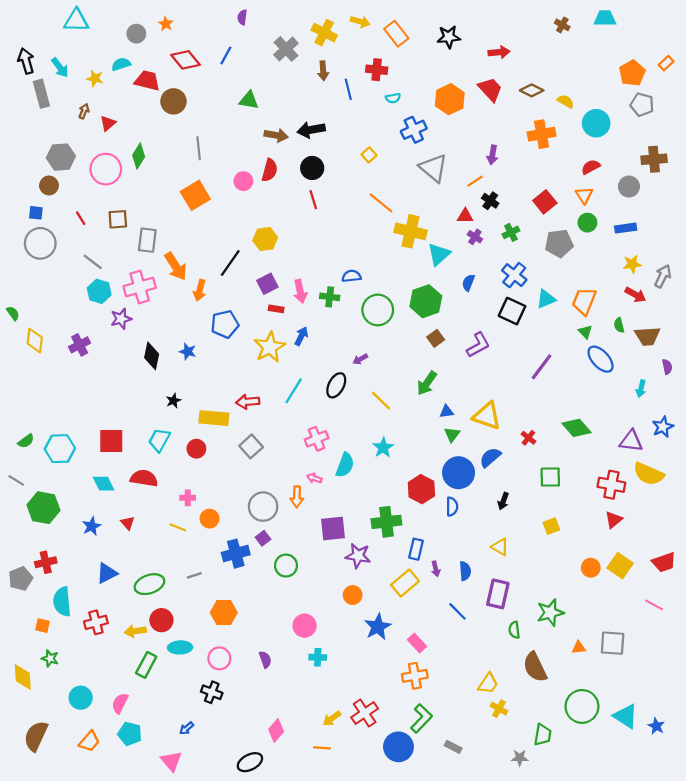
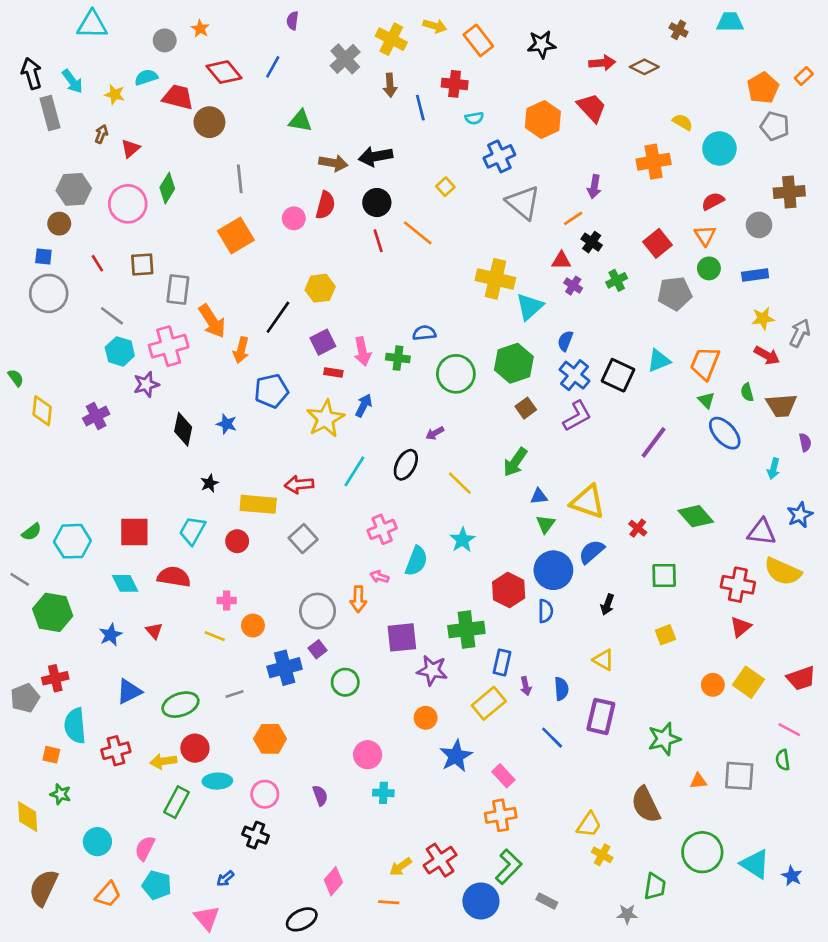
brown diamond: (532, 90) -> (644, 67), moved
orange line: (381, 203) -> (418, 233), moved
blue cross: (514, 275) -> (574, 375), moved
green semicircle: (514, 630) -> (783, 760), moved

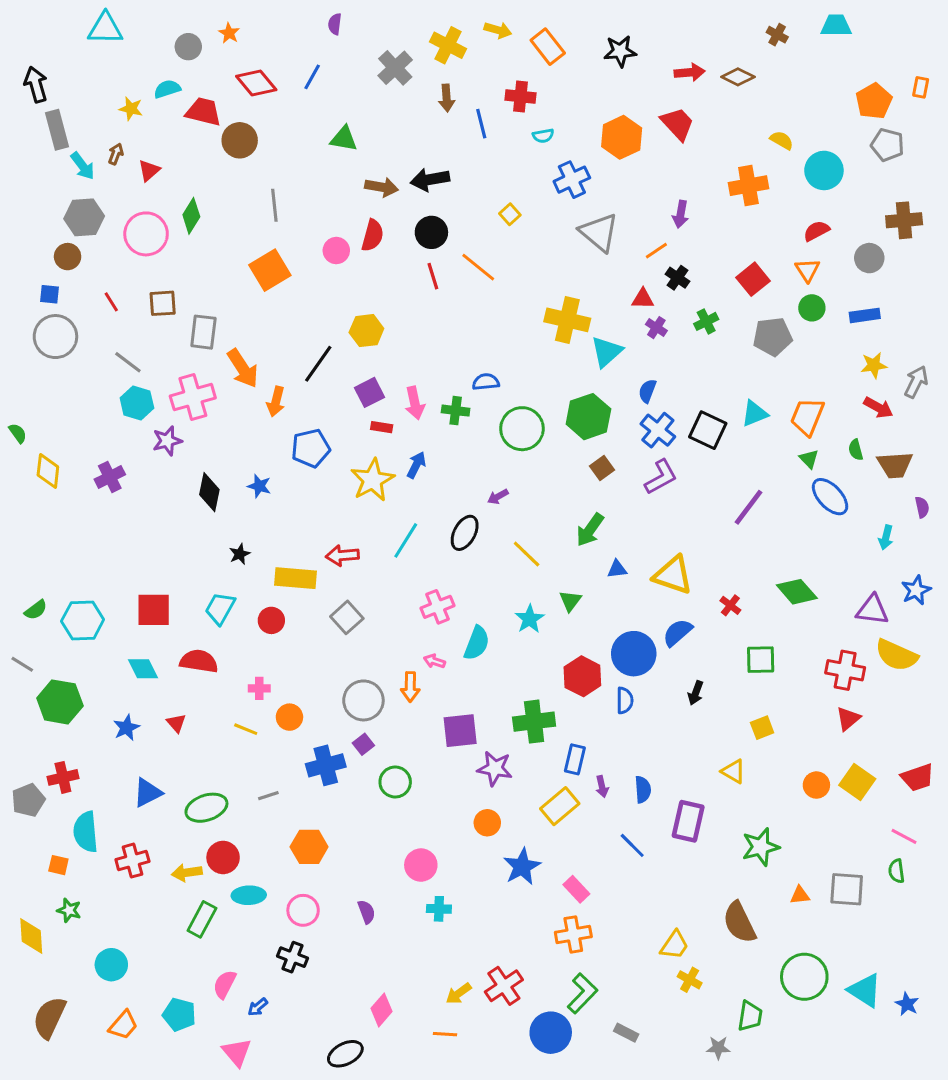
orange rectangle: (804, 76) -> (921, 87), turned -36
cyan arrow: (72, 81) -> (83, 166), moved
green triangle: (546, 524) -> (570, 601), moved
yellow triangle: (603, 660) -> (733, 771), moved
pink semicircle: (145, 848) -> (225, 984), moved

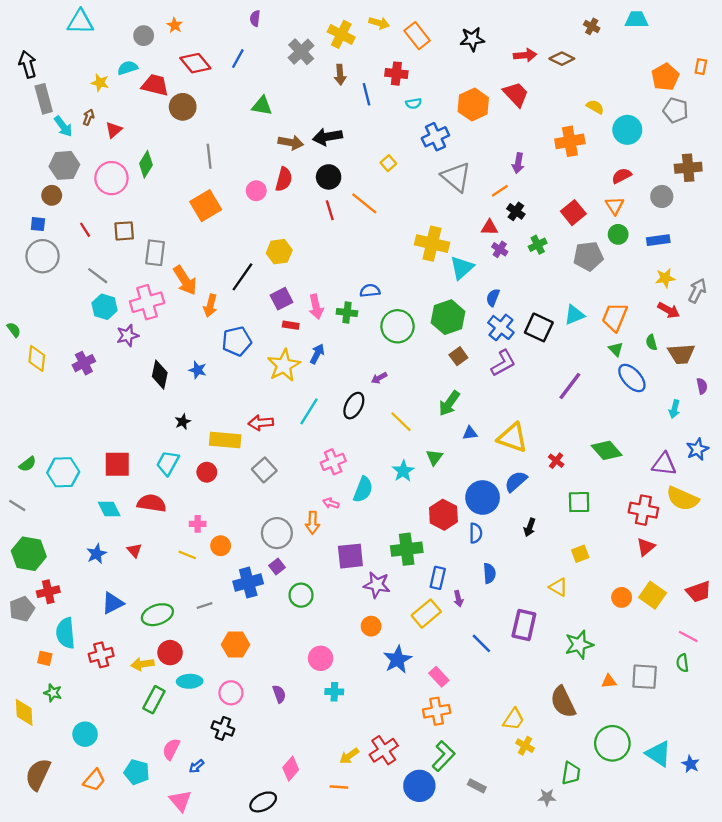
green hexagon: (60, 702) -> (29, 554), moved
blue semicircle: (643, 790) -> (489, 573), moved

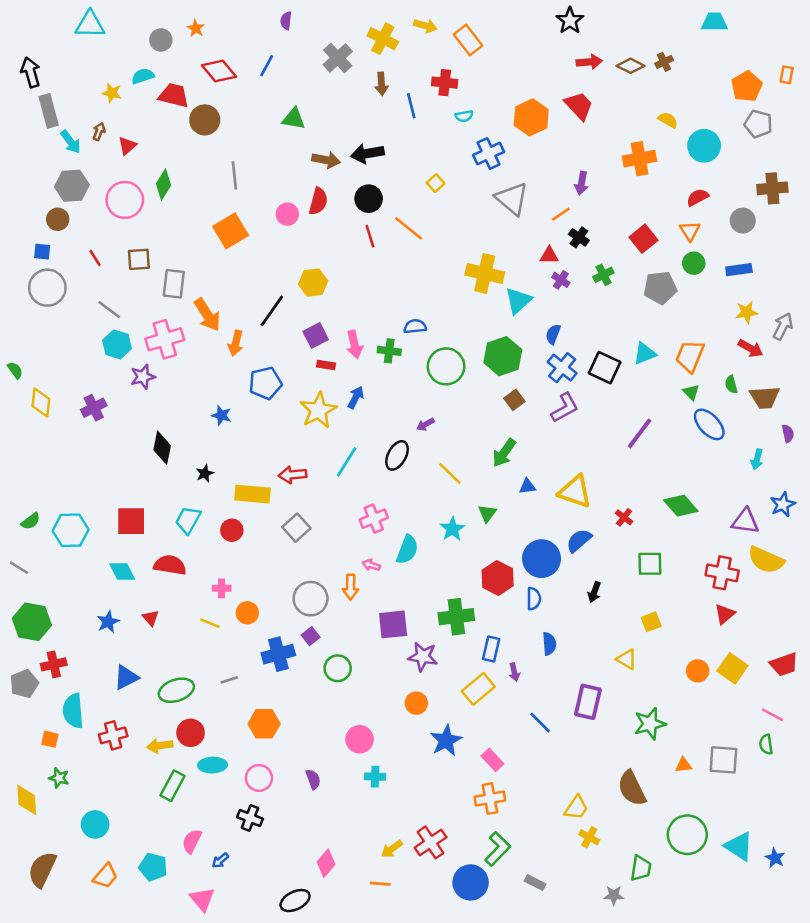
brown cross: (592, 26) -> (664, 62), moved, turned 35
black star: (472, 39) -> (570, 21), moved, turned -30
black diamond: (160, 375) -> (162, 448), moved

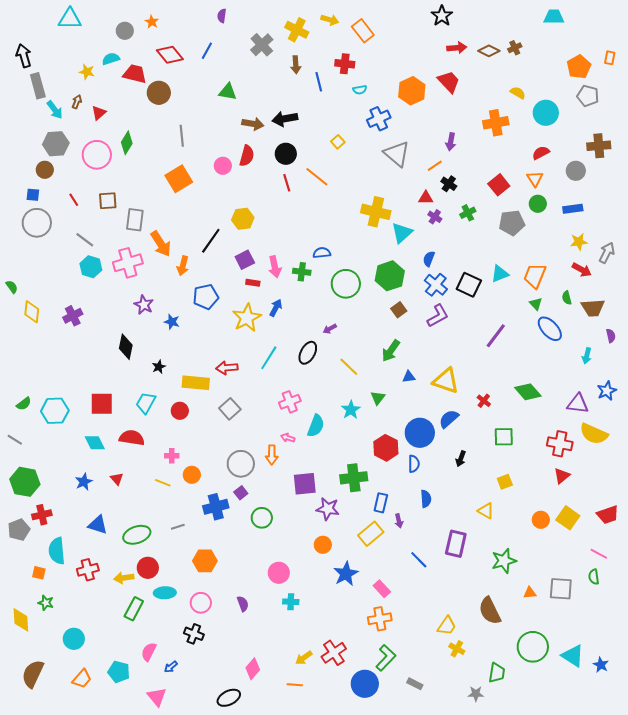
purple star: (143, 377) -> (144, 305), moved, turned -30
blue triangle: (126, 677) -> (98, 525), turned 45

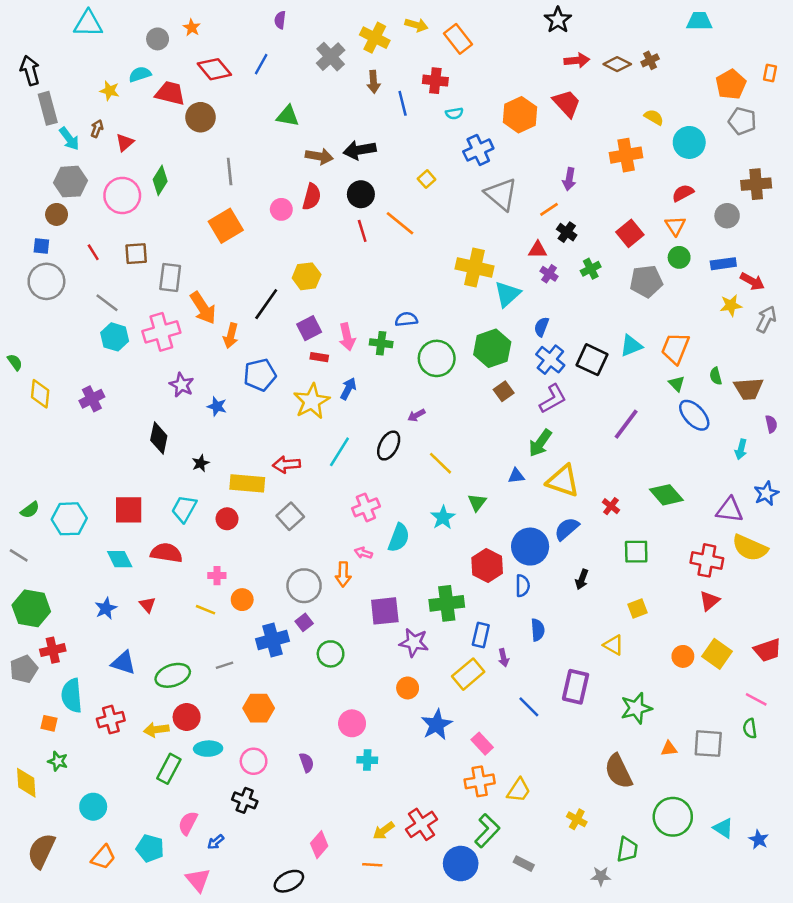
red arrow: (582, 270) -> (752, 281), moved
green arrow: (391, 351) -> (540, 443), moved
yellow trapezoid: (447, 626) -> (519, 790), moved
cyan triangle: (573, 656) -> (723, 828), size x0.7

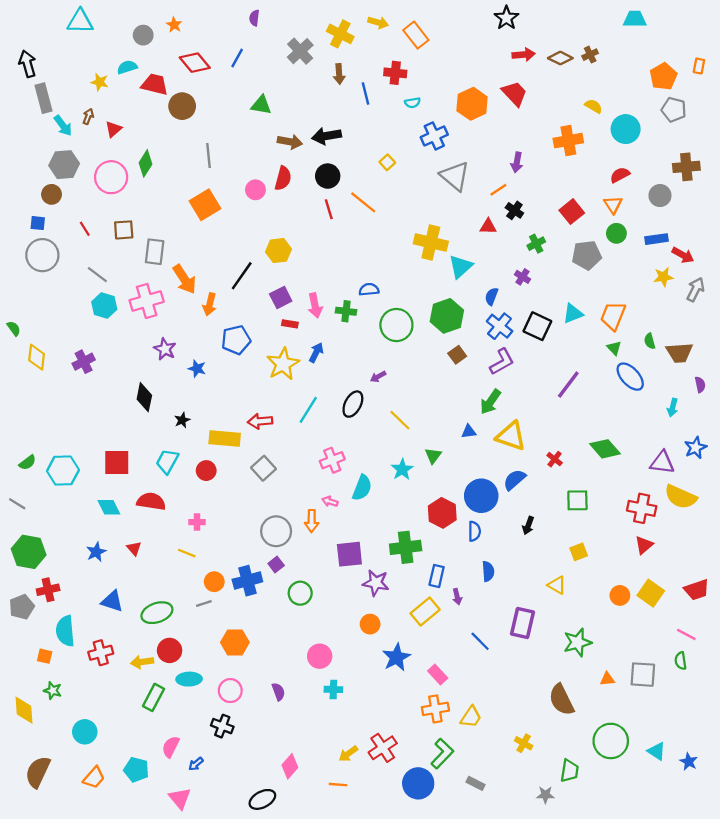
purple cross: (549, 274) -> (522, 277), moved
orange circle: (242, 600) -> (214, 582), moved

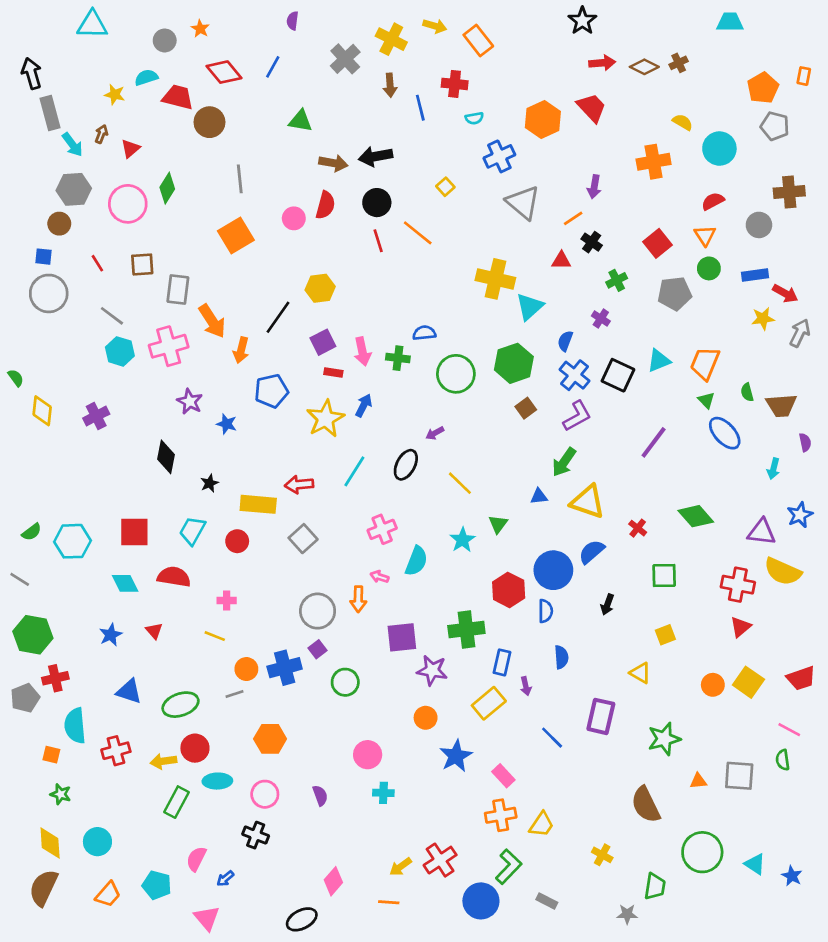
yellow diamond: (24, 710) -> (50, 843), moved

